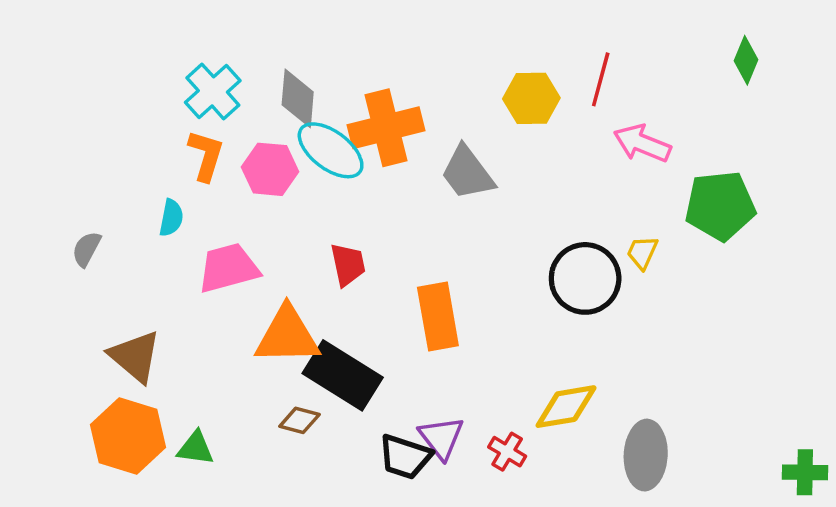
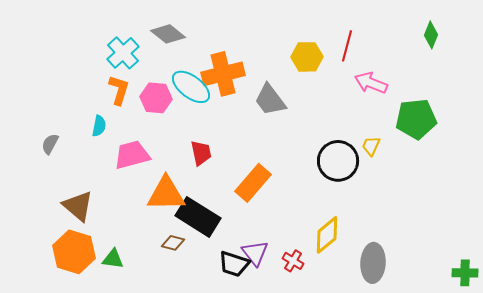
gray diamond: (298, 98) -> (168, 34), moved, turned -56
orange rectangle: (438, 317) -> (253, 183), turned 51
yellow diamond: (566, 407) -> (327, 235), turned -30

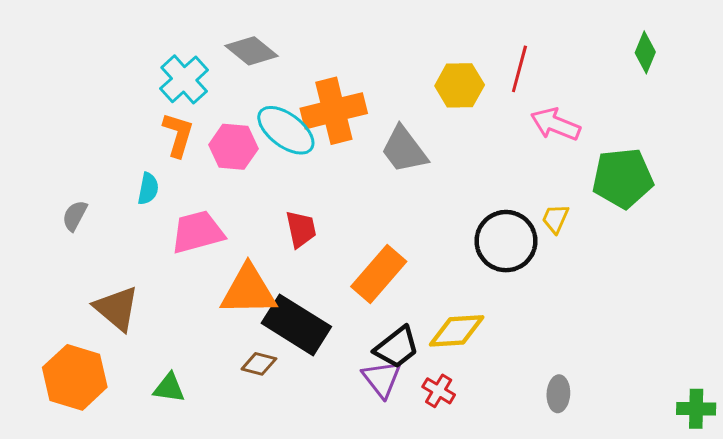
yellow diamond: (327, 235) -> (457, 331), moved, turned 36
orange hexagon: (74, 252) -> (75, 377), moved
gray ellipse: (373, 263) -> (558, 394), size x0.6
black trapezoid: (234, 264) -> (397, 347), moved, turned -56

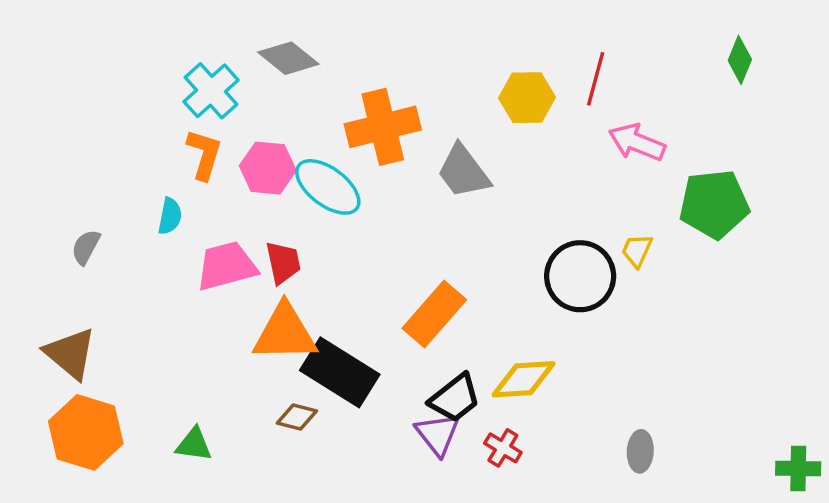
cyan ellipse: (286, 130) -> (328, 187), moved
red trapezoid: (301, 229) -> (283, 262), moved
brown triangle: (117, 308) -> (70, 353), moved

